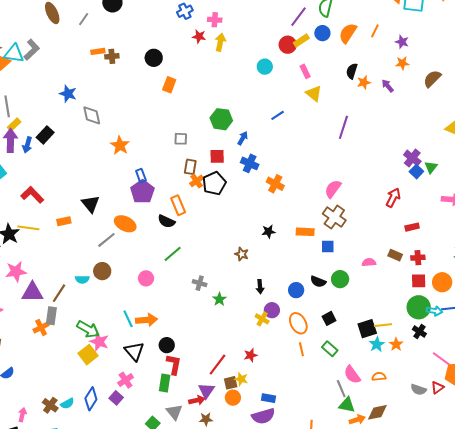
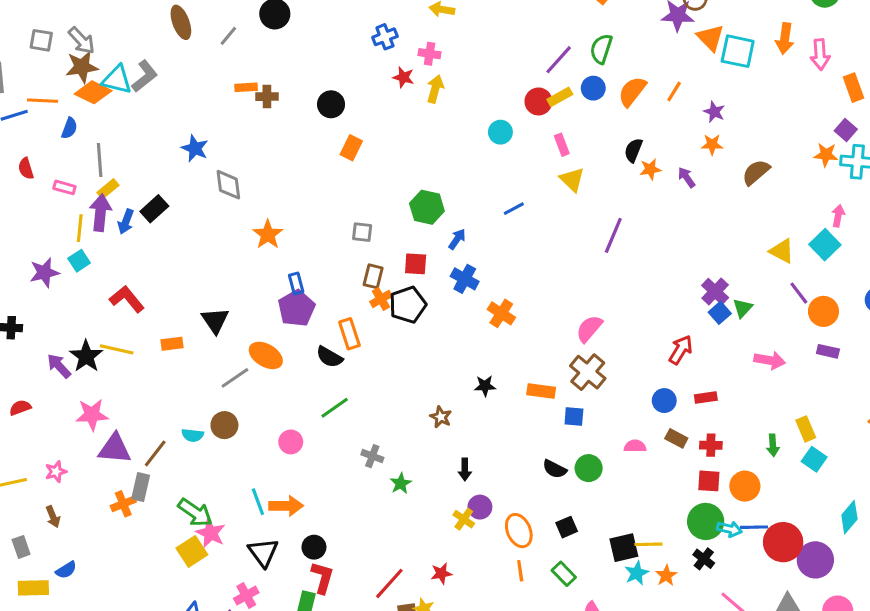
blue circle: (296, 290) -> (664, 401), moved

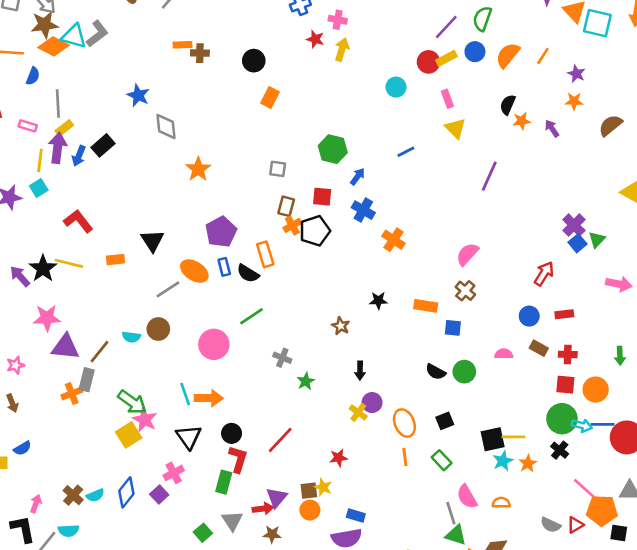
blue rectangle: (296, 283) -> (224, 267), moved
brown cross: (588, 372) -> (465, 291), size x0.7
pink circle: (291, 442) -> (214, 344), size x1.5
red line: (389, 583) -> (280, 440), moved

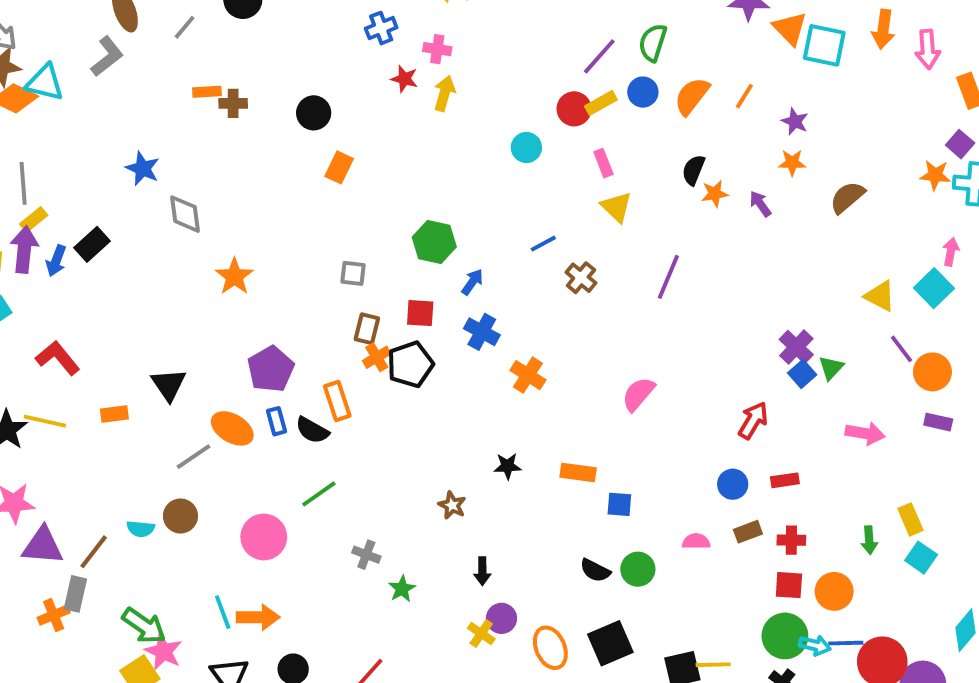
gray L-shape: (97, 34) -> (107, 56), moved
brown cross: (465, 291) -> (581, 278), moved
brown rectangle: (539, 348) -> (748, 532), turned -48
black square: (445, 421) -> (610, 643), size x1.6

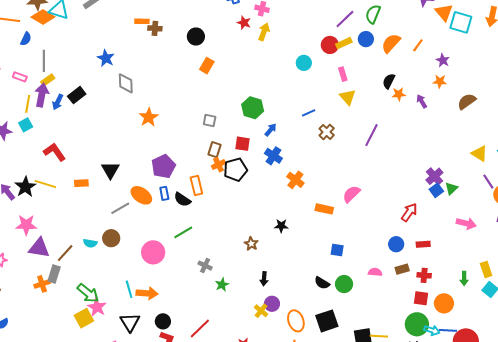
orange rectangle: (578, 472) -> (324, 209), moved

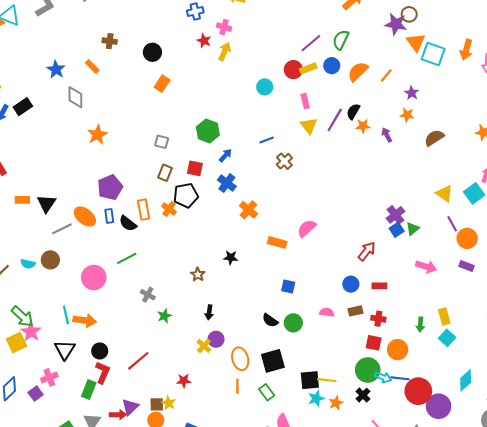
orange rectangle: (142, 21) -> (92, 66), moved, turned 40
purple line: (372, 135) -> (335, 120), moved
orange cross: (218, 165) -> (169, 209), moved, turned -32
black triangle: (110, 170) -> (46, 203), moved

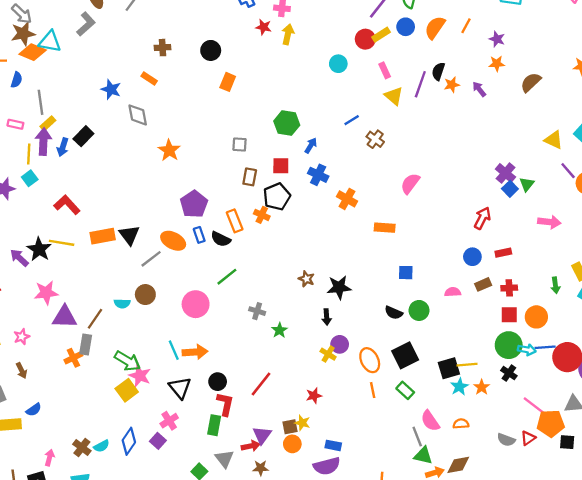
orange rectangle: (22, 200) -> (103, 236), size x1.5
pink semicircle: (307, 228) -> (410, 183), moved
black star: (231, 257) -> (339, 287), moved, size x1.5

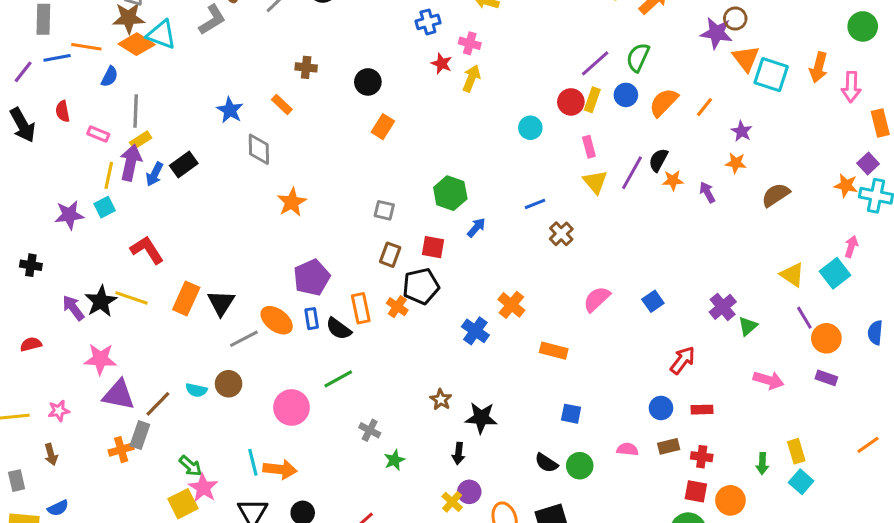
yellow rectangle: (381, 35) -> (592, 100), turned -48
blue cross: (318, 175) -> (475, 331), moved
blue square: (510, 189) -> (653, 301), moved
orange rectangle: (103, 236) -> (186, 299), turned -65
green arrow: (127, 361) -> (190, 466), size x0.7

